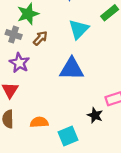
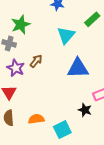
brown arrow: (40, 38) -> (36, 61), moved
blue triangle: (72, 69) -> (78, 68), moved

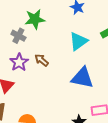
brown arrow: (36, 61) -> (42, 60), turned -104

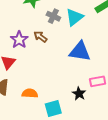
gray cross: (18, 36) -> (53, 16), moved

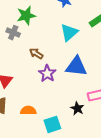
gray cross: (53, 16) -> (13, 33), moved
purple star: (19, 40) -> (47, 73), moved

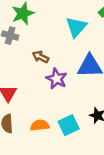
cyan square: (52, 124) -> (69, 125), moved

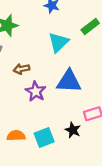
brown arrow: (40, 57) -> (22, 69), turned -42

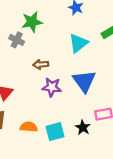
blue triangle: (69, 81) -> (84, 81), turned 45
purple star: (36, 91) -> (52, 87), turned -30

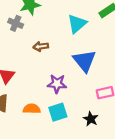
purple star: (52, 87) -> (57, 84), moved
black star: (83, 127) -> (91, 119), moved

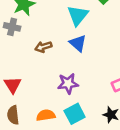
blue triangle: (84, 61) -> (78, 43), moved, size x0.7

